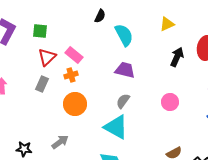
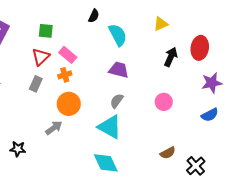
green square: (40, 31) -> (46, 31), moved
gray arrow: (60, 142) -> (54, 128), moved

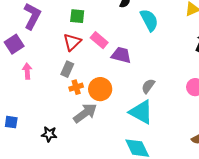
purple trapezoid: (119, 70) -> (121, 55), moved
orange cross: (65, 75) -> (76, 87), moved
gray arrow: (54, 128) -> (85, 113), size x1.4

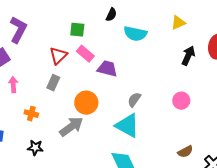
green square: (77, 16) -> (77, 30), moved
cyan semicircle: (149, 20) -> (135, 34), turned 130
orange cross: (76, 87) -> (31, 114), moved, turned 32

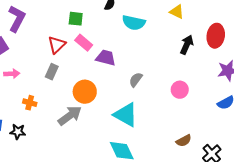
yellow triangle: (178, 23) -> (177, 12), turned 49
pink arrow: (13, 85) -> (12, 74), turned 91
gray semicircle: (134, 100) -> (136, 80), moved
black star: (35, 148) -> (18, 132), moved

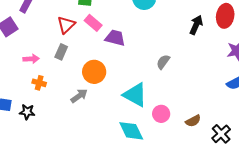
pink arrow: (12, 74) -> (31, 59), moved
gray semicircle: (136, 80) -> (163, 62), moved
pink circle: (180, 90) -> (161, 114), moved
gray arrow: (70, 116) -> (79, 96), size x0.7

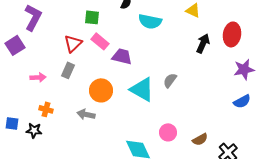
orange cross: (39, 83) -> (46, 109), moved
cyan triangle: (135, 95) -> (142, 89), moved
gray arrow: (79, 96) -> (86, 114), turned -132

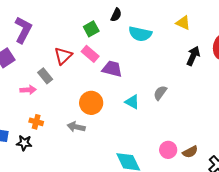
green square: (92, 17) -> (91, 29), moved, turned -35
gray rectangle: (68, 70) -> (45, 76), moved, turned -63
cyan triangle: (142, 89) -> (132, 102), size x0.6
pink circle: (168, 132) -> (168, 150), moved

